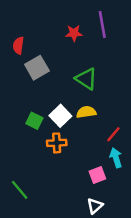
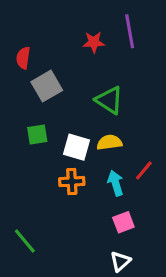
white square: (60, 116) -> (76, 147), turned -30
green square: (34, 121) -> (37, 135), moved, turned -35
cyan arrow: (116, 158) -> (116, 183), moved

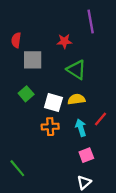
red star: (94, 42) -> (64, 41), moved
gray square: (47, 86) -> (33, 60), turned 30
green square: (37, 135) -> (26, 94), turned -32

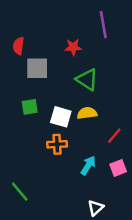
green square: (26, 94) -> (30, 107), turned 32
cyan arrow: (81, 128) -> (88, 165), moved, turned 49
pink square: (86, 155) -> (118, 168), moved

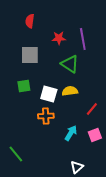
purple line: (103, 25) -> (83, 39), moved
red semicircle: (18, 46) -> (30, 21), moved

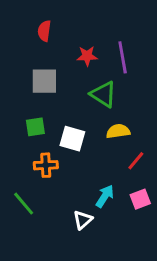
yellow semicircle: (70, 91) -> (118, 131), moved
orange cross: (46, 116) -> (46, 165), moved
green line: (16, 154) -> (24, 204), moved
white triangle: (77, 167) -> (83, 220), moved

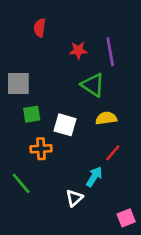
gray square: (44, 81) -> (18, 84), moved
red line: (136, 161) -> (113, 153), moved
pink square: (140, 199) -> (126, 218), moved

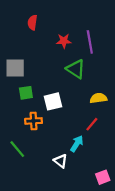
yellow semicircle: (106, 118) -> (98, 98), moved
white square: (65, 125) -> (53, 101), turned -30
white triangle: (74, 198) -> (61, 161), turned -40

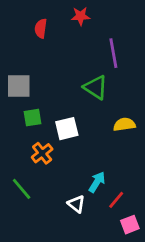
red star: (64, 41) -> (80, 16), moved
orange cross: (34, 121) -> (42, 153), turned -35
red line: (92, 124) -> (116, 200), moved

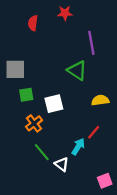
green line: (22, 189) -> (42, 152), moved
red line: (116, 200) -> (94, 132), moved

